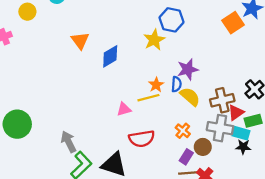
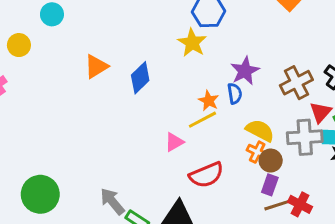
orange triangle: (80, 41) -> (96, 66), turned 48
yellow semicircle: (190, 97) -> (260, 130), moved
brown cross: (222, 100) -> (296, 83), moved
brown circle: (203, 147) -> (271, 161), moved

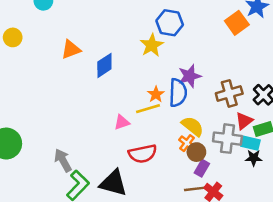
yellow circle: (19, 45) -> (13, 37), moved
blue semicircle: (235, 94) -> (178, 93), size x1.6
purple rectangle: (270, 185) -> (202, 168), moved

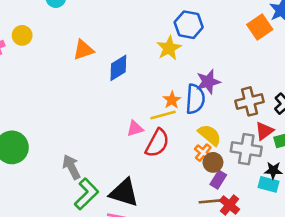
cyan rectangle: (251, 143) -> (268, 184), moved
red semicircle: (143, 154) -> (157, 143), moved, turned -52

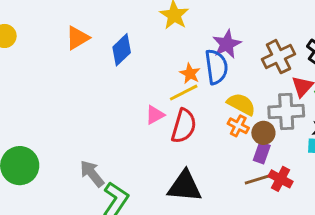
brown circle: (213, 162) -> (263, 133), moved
black triangle: (124, 193) -> (185, 186), moved

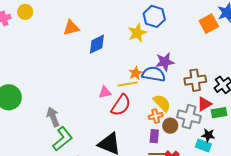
blue semicircle: (216, 67) -> (154, 74), turned -90
orange cross: (238, 126) -> (156, 116), turned 32
purple rectangle: (262, 153) -> (154, 136), moved, turned -32

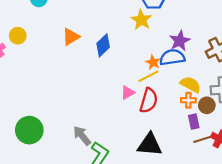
orange cross: (156, 116) -> (188, 100), turned 32

